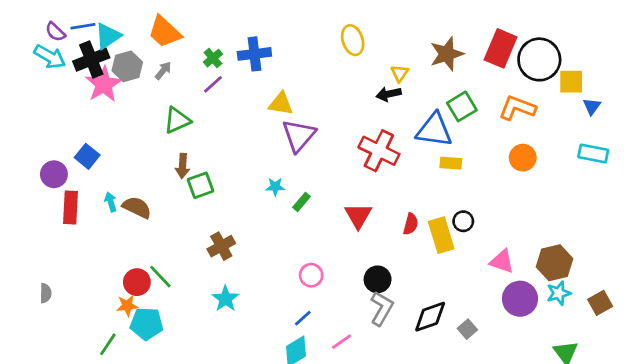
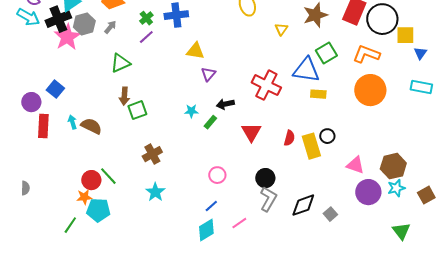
black arrow: (389, 94) -> (225, 104), moved
purple triangle: (299, 136) -> (208, 74), size x0.6
orange circle: (523, 158) -> (370, 90), size x1.6

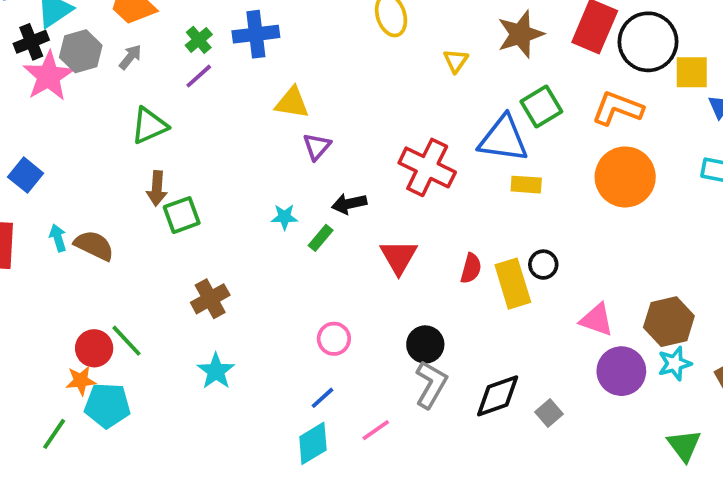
black cross: (58, 19) -> (31, 42), size x0.7

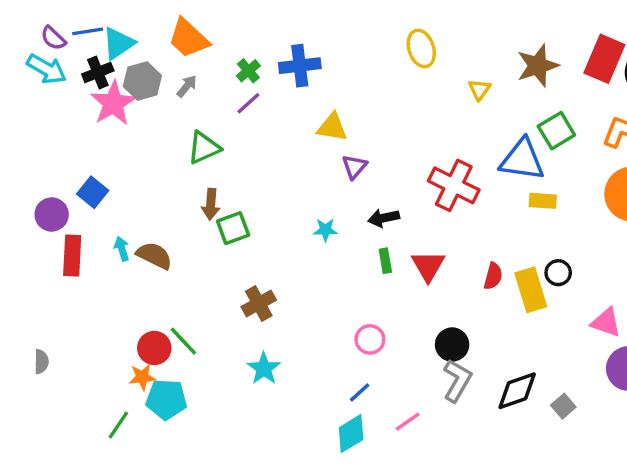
green rectangle: (321, 238) -> (385, 261), moved, turned -50

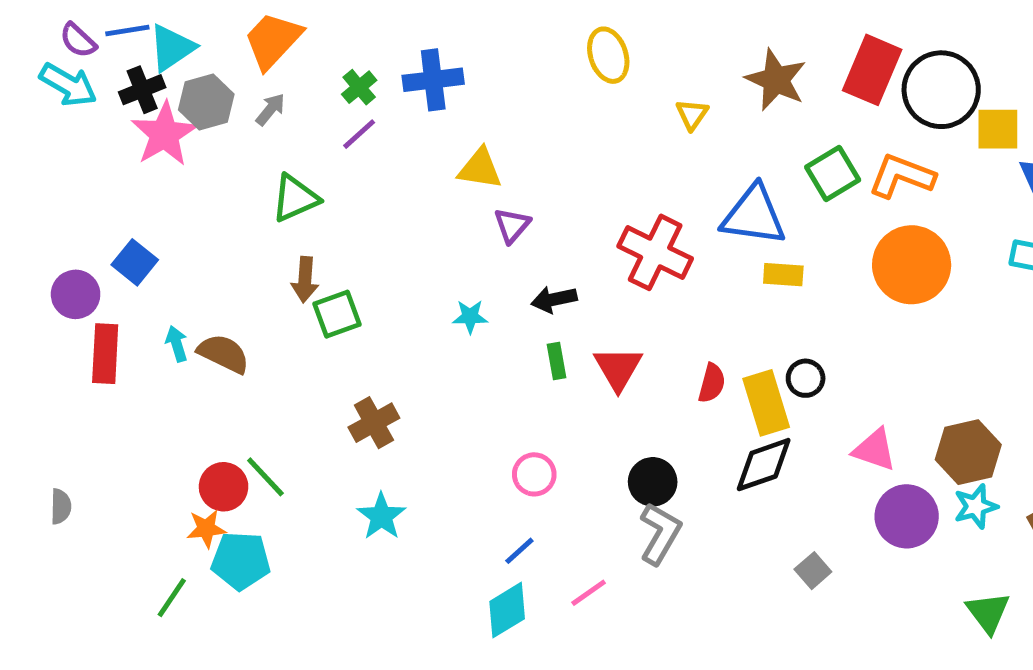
orange trapezoid: (189, 38) -> (273, 40), turned 90
brown star: (538, 66) -> (776, 80), turned -30
green square: (556, 131) -> (833, 174), moved
black diamond: (517, 391) -> (764, 465), moved

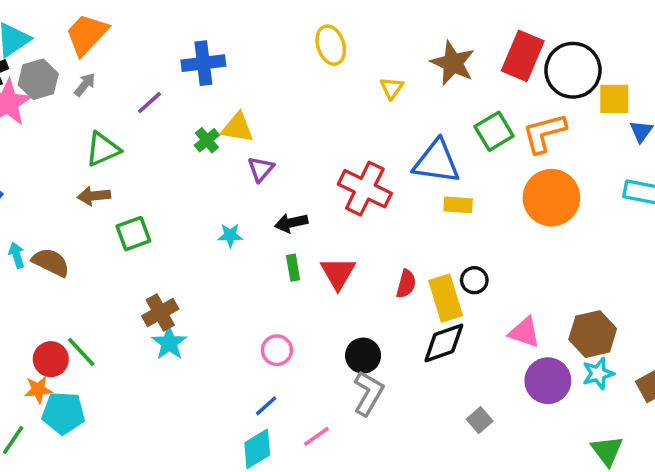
green cross: (359, 87) -> (207, 140), moved
orange L-shape: (902, 176) -> (544, 133), turned -36
brown arrow: (305, 280) -> (94, 196), moved, turned 80
cyan star: (381, 516) -> (169, 343), moved

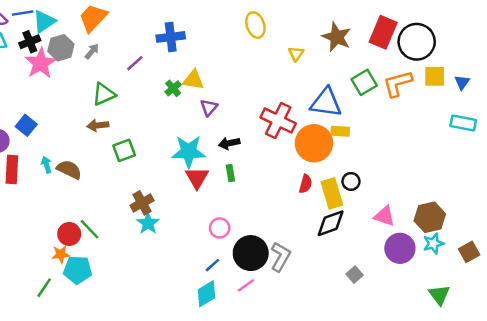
yellow square: (614, 99) -> (435, 76), moved
orange circle: (551, 198) -> (314, 143), moved
cyan star: (230, 235) -> (189, 152), size x2.0
red triangle: (338, 273) -> (197, 178), moved
black circle: (363, 356) -> (251, 253), moved, size x1.5

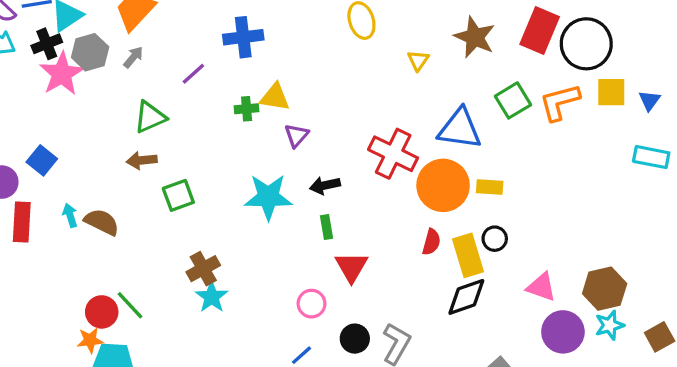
green cross: (173, 88) -> (247, 109), turned 35
yellow rectangle: (340, 131) -> (490, 187), moved
red triangle: (197, 178) -> (351, 267), moved
black circle: (251, 253) -> (355, 339), size x0.6

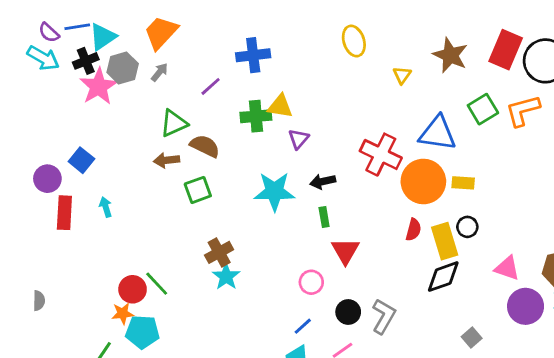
green cross: (247, 109) -> (256, 116), size x1.5
brown semicircle: (102, 222) -> (205, 146), moved

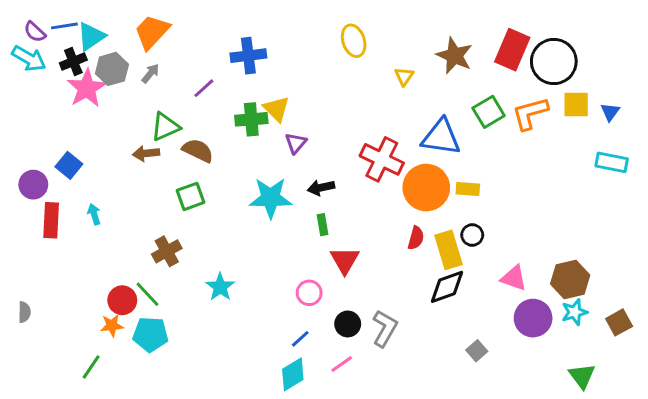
yellow triangle: (280, 106) -> (277, 109), turned 36
brown arrow: (167, 160) -> (146, 153), moved
brown cross: (219, 252) -> (167, 251), moved
cyan pentagon: (142, 332) -> (150, 334), moved

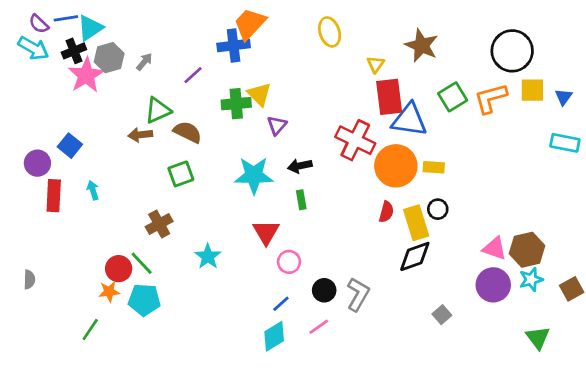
orange trapezoid: (152, 32) -> (250, 24), moved
red rectangle: (512, 50) -> (389, 97), moved, turned -30
red triangle: (345, 260) -> (266, 232), moved
pink triangle: (514, 278) -> (495, 248), moved

